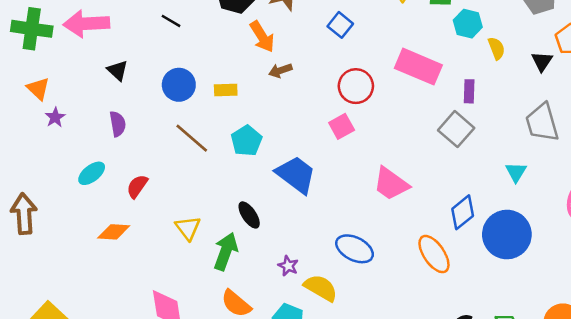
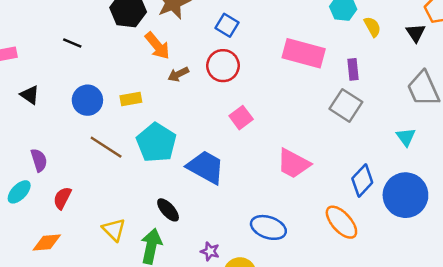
red circle: (356, 86) -> (223, 66), moved
purple semicircle: (118, 124) -> (39, 160), moved
cyan pentagon: (247, 141) -> (156, 143), size x1.4

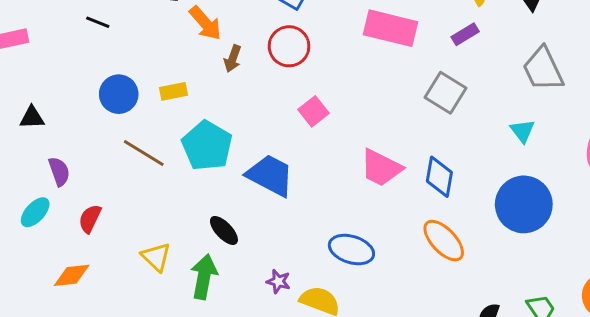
purple rectangle: (353, 69) -> (465, 34), moved, turned 66
brown arrow: (178, 74) -> (233, 59), turned -42
black triangle: (30, 95) -> (32, 118), moved, turned -36
blue diamond: (362, 181) -> (439, 177), moved, turned -32

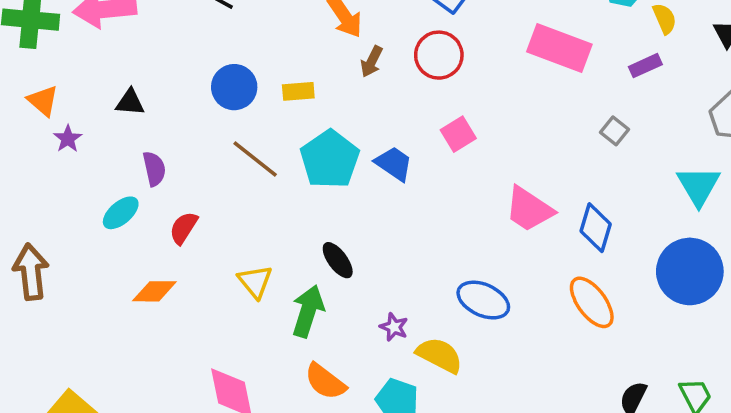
gray square: (446, 93) -> (614, 131), size x0.6
cyan triangle: (522, 131) -> (699, 186), size x1.5
blue trapezoid: (270, 175) -> (394, 164), moved, size x0.7

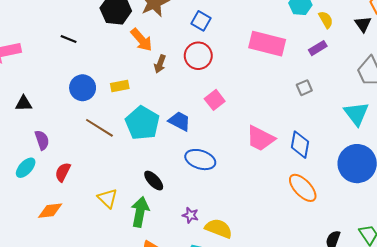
gray square: (614, 131) -> (304, 88), turned 35
blue ellipse: (483, 300) -> (200, 160), moved

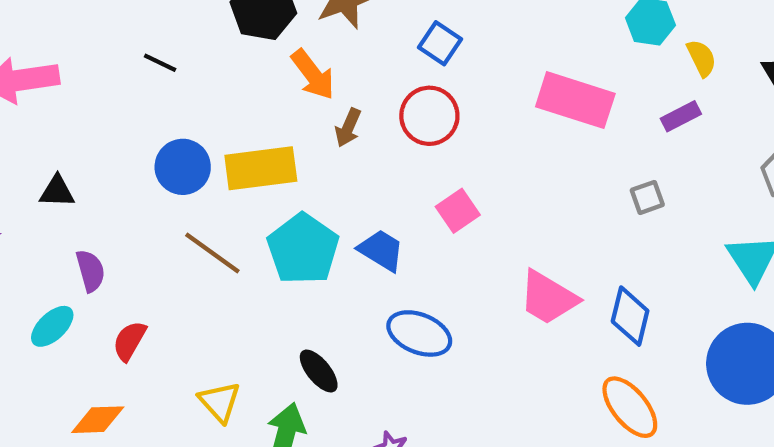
yellow rectangle: (120, 86) -> (261, 168), size x1.8

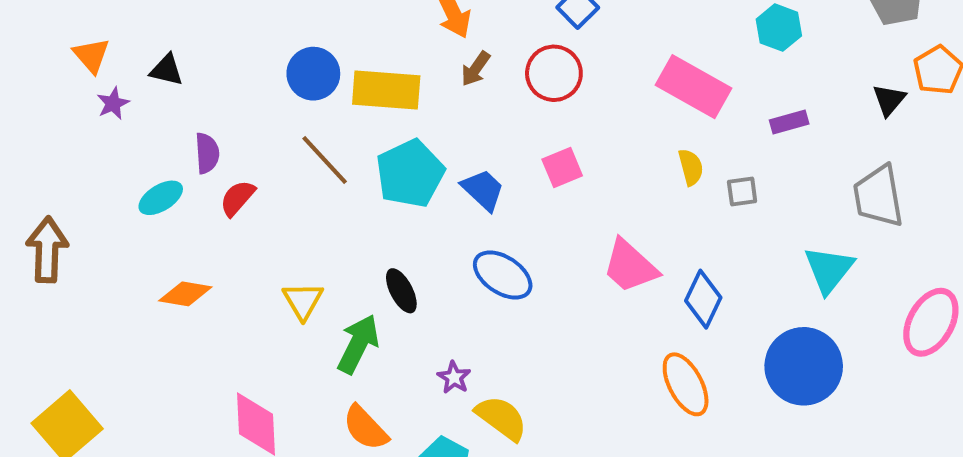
yellow semicircle: (702, 58) -> (691, 167), moved
black triangle: (57, 192) -> (166, 70), moved
red semicircle: (129, 341) -> (237, 198), moved

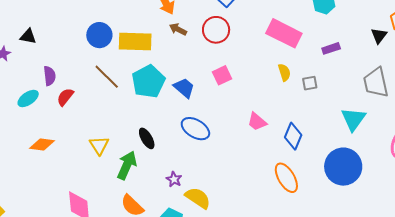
brown arrow: (476, 69) -> (178, 29), turned 84
pink trapezoid: (630, 266) -> (257, 122), size x0.7

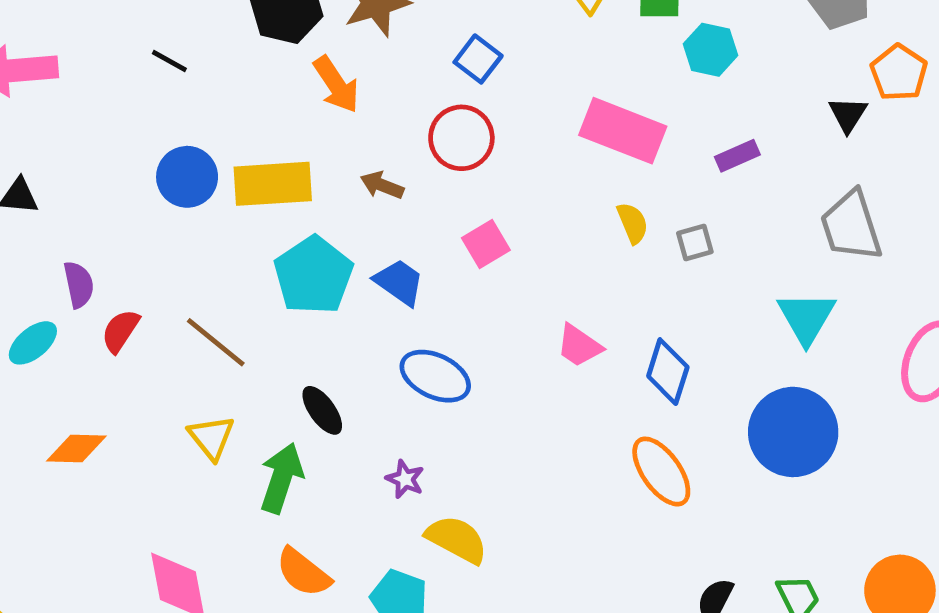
brown arrow: (178, 29) -> (382, 185), moved
brown line: (107, 77) -> (216, 342), moved
purple star: (174, 179) -> (405, 479), moved

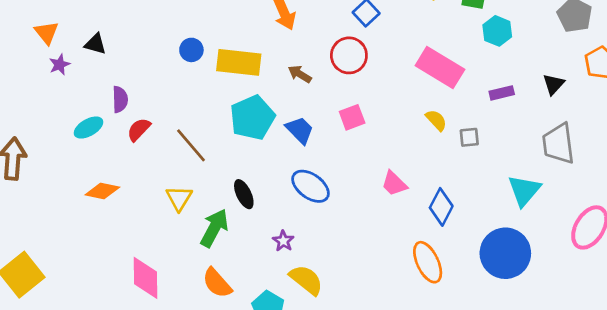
black triangle: (848, 114) -> (554, 84), moved
blue circle: (187, 177) -> (191, 50), size x0.7
yellow semicircle: (633, 223) -> (436, 120), turned -30

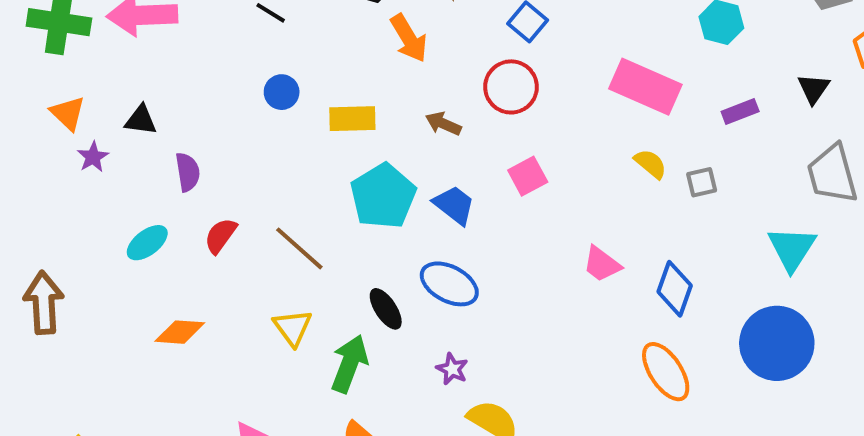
blue circle: (191, 50) -> (282, 92), moved
yellow rectangle: (239, 62) -> (352, 119), size x0.7
purple semicircle: (120, 99) -> (188, 172), moved
blue ellipse: (311, 186) -> (449, 284), moved

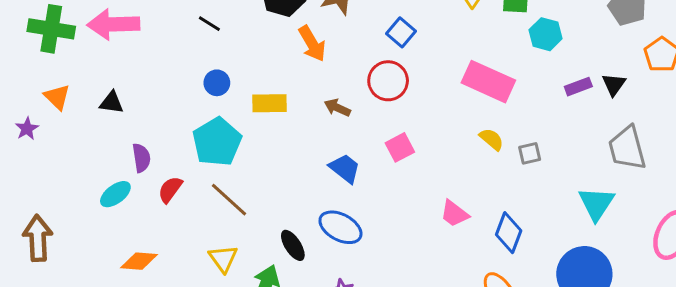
purple rectangle: (740, 112) -> (578, 87), moved
purple star: (93, 157) -> (27, 129), moved
purple semicircle: (188, 172) -> (141, 158), moved
cyan pentagon: (383, 196) -> (217, 142), moved

